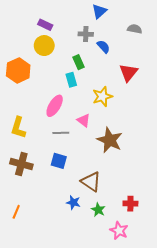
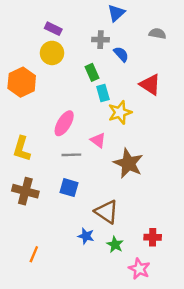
red triangle: (128, 73) -> (150, 84), turned -36
cyan rectangle: (71, 80) -> (103, 93), moved
orange line: (16, 212) -> (34, 254), moved

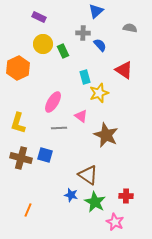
purple rectangle: (53, 29) -> (39, 17), moved
green rectangle: (92, 72) -> (63, 51), moved
blue square: (69, 188) -> (45, 155), moved
green star: (115, 245) -> (95, 202), size x1.5

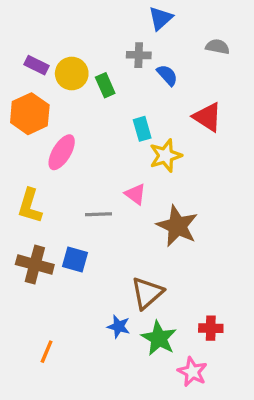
purple rectangle: (39, 17) -> (37, 65), moved
pink ellipse: (53, 102) -> (62, 152), moved
brown triangle: (88, 175) -> (147, 293), turned 45

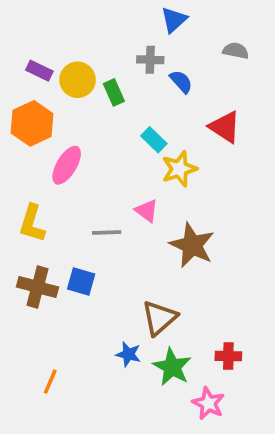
cyan rectangle: (142, 129) -> (154, 140), turned -30

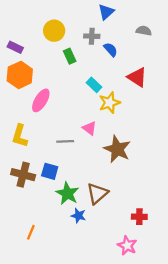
purple rectangle: (39, 71) -> (15, 47), moved
yellow circle: (78, 80) -> (54, 31), moved
green star: (172, 367) -> (67, 193), moved

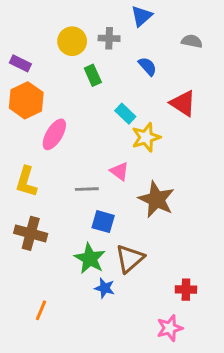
gray cross: (92, 36) -> (109, 38), moved
blue square: (50, 171) -> (103, 222), moved
pink star: (127, 246) -> (170, 328), turned 30

